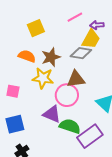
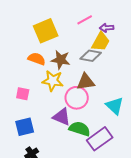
yellow square: (36, 28) -> (46, 31), size x1.4
brown star: (51, 57) -> (61, 60), turned 30

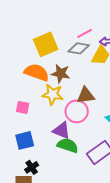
gray diamond: (91, 56) -> (79, 48), moved
orange semicircle: (37, 59) -> (37, 72), size x1.4
green semicircle: (80, 129) -> (68, 145), moved

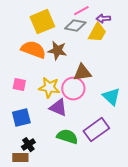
yellow star: (53, 94) -> (49, 88), moved
green semicircle: (68, 145) -> (67, 137), moved

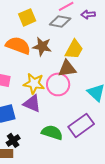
yellow square: (42, 22) -> (27, 17), size x0.7
yellow trapezoid: (97, 33) -> (74, 49), moved
purple triangle: (58, 108) -> (32, 103), moved

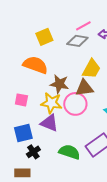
brown star: (42, 46) -> (59, 84), moved
black cross: (13, 140) -> (33, 152), moved

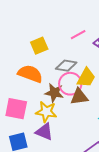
gray diamond: (77, 41) -> (66, 66), moved
pink square: (21, 100) -> (16, 109), size x1.6
pink circle: (75, 104) -> (70, 84), moved

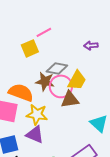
pink line: (78, 35) -> (44, 32), moved
orange semicircle: (30, 74) -> (21, 92), moved
brown star: (54, 93) -> (45, 81), moved

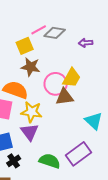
gray diamond: (57, 68) -> (55, 33), moved
brown star: (45, 81) -> (31, 67), moved
purple triangle: (35, 134) -> (30, 132), turned 30

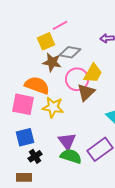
gray diamond: (55, 33) -> (70, 52), moved
brown triangle: (65, 97) -> (86, 92), turned -36
purple triangle: (30, 132) -> (67, 141), moved

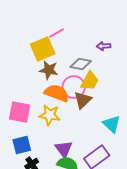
yellow square: (46, 41) -> (43, 49), size x1.4
gray diamond: (70, 52) -> (81, 64), moved
orange semicircle: (37, 85) -> (57, 93), moved

